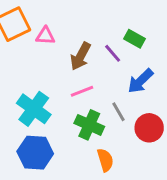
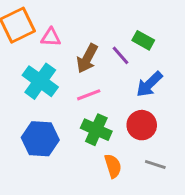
cyan cross: (34, 109) -> (40, 81), moved
gray line: (118, 112) -> (155, 164), moved, turned -42
red circle: (149, 128) -> (142, 125), moved
blue hexagon: (35, 153) -> (40, 139), moved

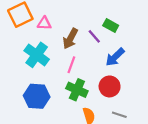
pink line: (89, 95) -> (71, 65), turned -49

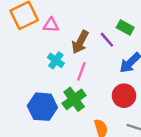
cyan cross: (37, 55) -> (56, 60), moved, size x0.6
green cross: (77, 90) -> (74, 99), moved, turned 30

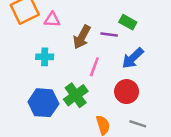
purple line: (107, 40) -> (109, 34), turned -42
cyan cross: (56, 60) -> (45, 57), moved, turned -35
pink line: (81, 71) -> (94, 67), moved

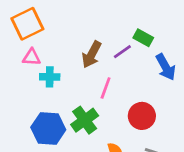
pink triangle: (52, 20) -> (32, 57), moved
purple line: (109, 34) -> (122, 52), turned -42
blue arrow: (133, 58) -> (166, 67), moved, turned -75

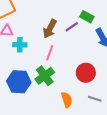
pink line: (106, 88) -> (50, 53), moved

